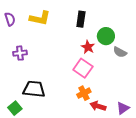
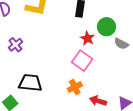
purple cross: (20, 53) -> (15, 45), turned -32
orange cross: (84, 93) -> (75, 87), moved

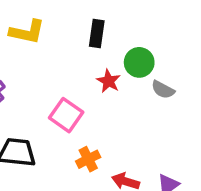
pink square: (82, 61) -> (66, 115), moved

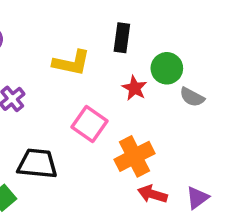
yellow L-shape: (27, 32) -> (72, 63), moved
orange cross: (88, 159) -> (134, 156), moved, size x1.5

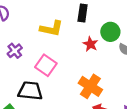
pink square: (90, 124) -> (46, 65), moved
orange cross: (134, 156) -> (90, 86), turned -30

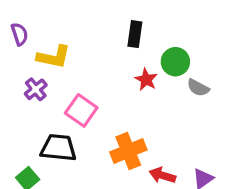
yellow L-shape: (51, 29) -> (54, 57), moved
orange cross: (90, 86) -> (128, 151), moved, turned 35

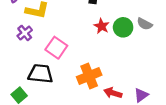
green circle: (175, 62) -> (123, 27), moved
gray semicircle: (198, 88) -> (145, 24), moved

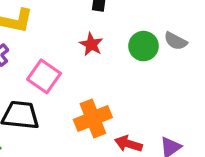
red star: (102, 26) -> (91, 44), moved

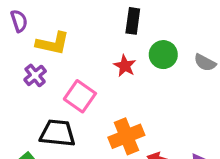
green circle: (144, 46) -> (163, 55), moved

